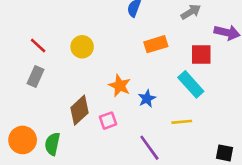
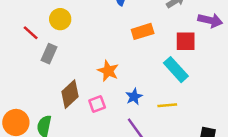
yellow circle: (82, 47) -> (60, 19), moved
gray rectangle: (36, 77) -> (49, 54), moved
blue star: (147, 99) -> (134, 97), moved

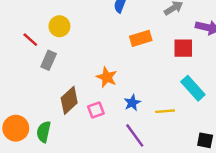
cyan rectangle: (176, 70) -> (193, 88), moved

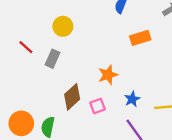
red line: (30, 40) -> (26, 47), moved
orange star: (107, 77) -> (108, 75), turned 30

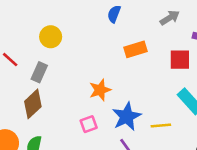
brown diamond: (72, 97) -> (33, 104), moved
blue star: (132, 99) -> (127, 117), size x1.6

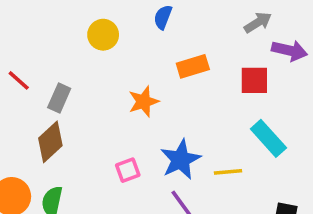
gray arrow: (170, 18) -> (258, 22), moved
yellow circle: (51, 37) -> (103, 35), moved
orange star: (100, 90) -> (144, 102), moved

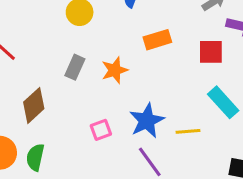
gray rectangle: (59, 98) -> (75, 67), moved

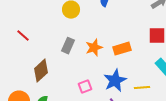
orange rectangle: (157, 40) -> (122, 49), moved

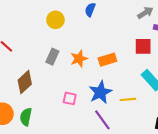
pink square: (85, 87) -> (70, 98), turned 32

